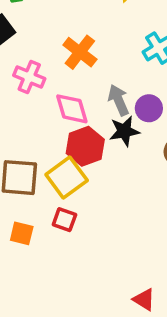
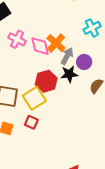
orange cross: (80, 52) -> (56, 43), moved
gray arrow: (118, 100) -> (67, 56), turned 48
pink diamond: (72, 109) -> (40, 46), moved

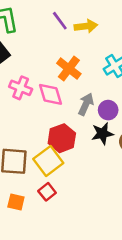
orange cross: (56, 43) -> (69, 69), moved
black star: (69, 74) -> (102, 134), moved
red square: (31, 122) -> (47, 192), turned 32

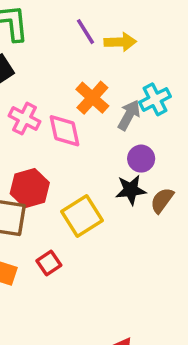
gray arrow: (86, 104) -> (129, 115), moved
red hexagon: (62, 138) -> (30, 188), moved
yellow square: (48, 161) -> (82, 216), moved

